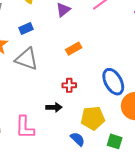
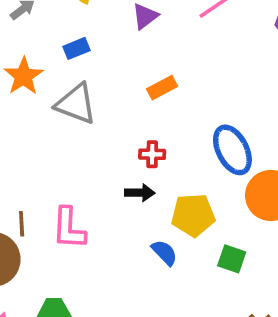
black arrow: (54, 107) -> (140, 193), moved

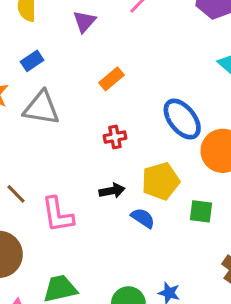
black arrow: (140, 193) -> (112, 191), moved
brown line: (22, 224) -> (16, 194), moved, turned -30

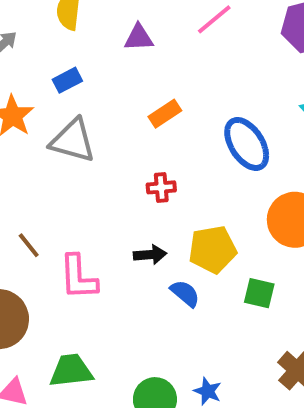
purple triangle: (84, 21) -> (139, 38), turned 40
blue ellipse: (182, 119) -> (247, 144), moved

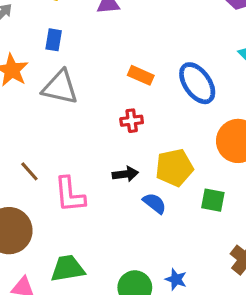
blue rectangle: (67, 80) -> (54, 40), turned -50
orange rectangle: (165, 114) -> (141, 75), moved, turned 60

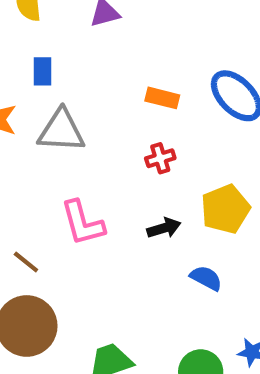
brown line: (29, 171) -> (26, 262), moved
pink L-shape: (70, 195) -> (83, 223), moved
blue semicircle: (154, 203) -> (206, 278), moved

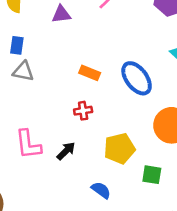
gray triangle: (61, 131) -> (23, 71), moved, size x0.7
black arrow: (164, 228) -> (66, 151), moved, turned -36

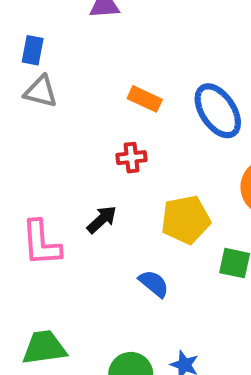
pink L-shape: (28, 144) -> (41, 243), moved

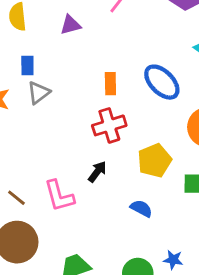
gray triangle: (41, 92) -> (39, 93), turned -40
orange rectangle: (145, 99) -> (110, 84), turned 75
red cross: (131, 158) -> (109, 125), size x1.6

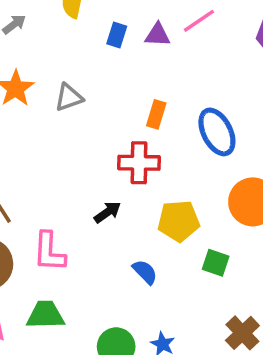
purple triangle: (70, 25) -> (158, 35), moved
blue rectangle: (27, 66) -> (117, 35), moved
pink L-shape: (59, 196) -> (49, 252), moved

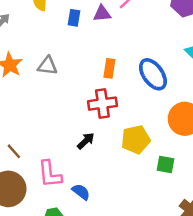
gray triangle: (69, 98) -> (47, 66), turned 35
blue semicircle: (145, 272) -> (81, 192), moved

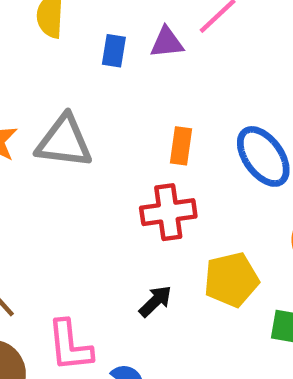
gray triangle: (47, 66) -> (64, 142), size x1.5
black arrow: (86, 141) -> (155, 301), moved

